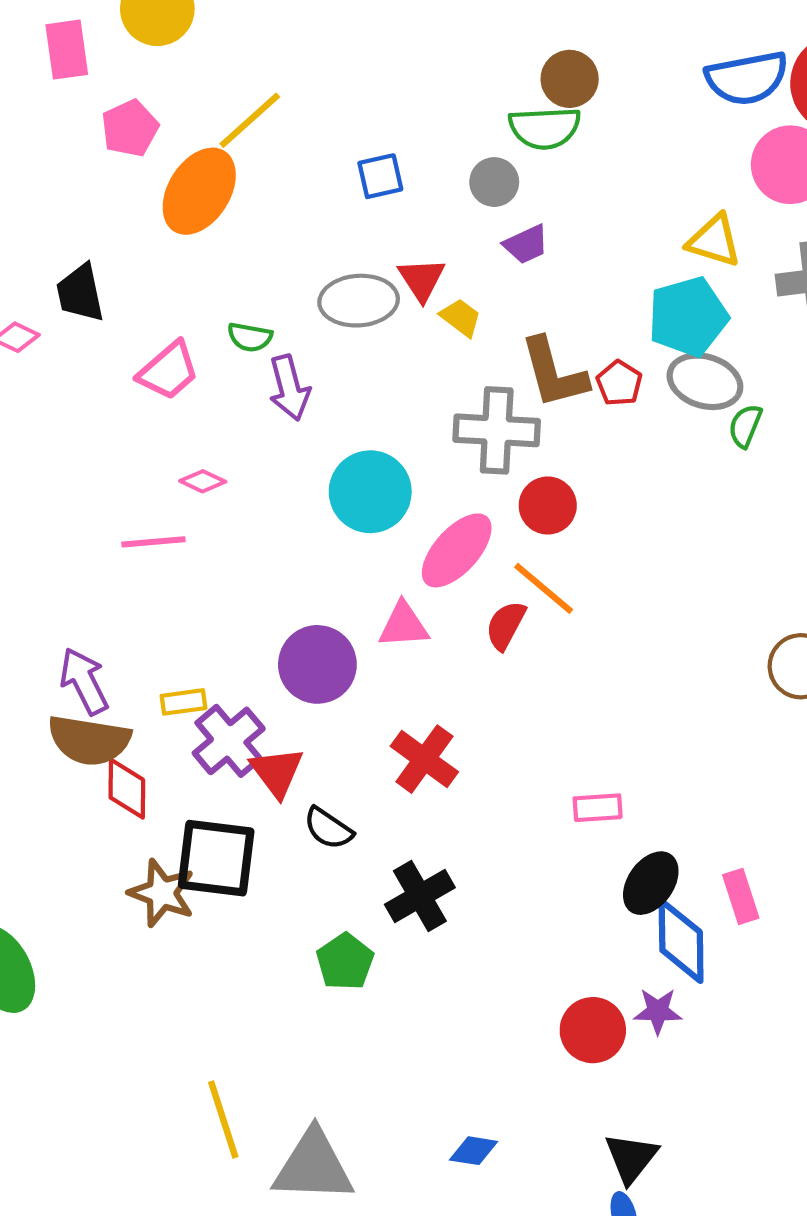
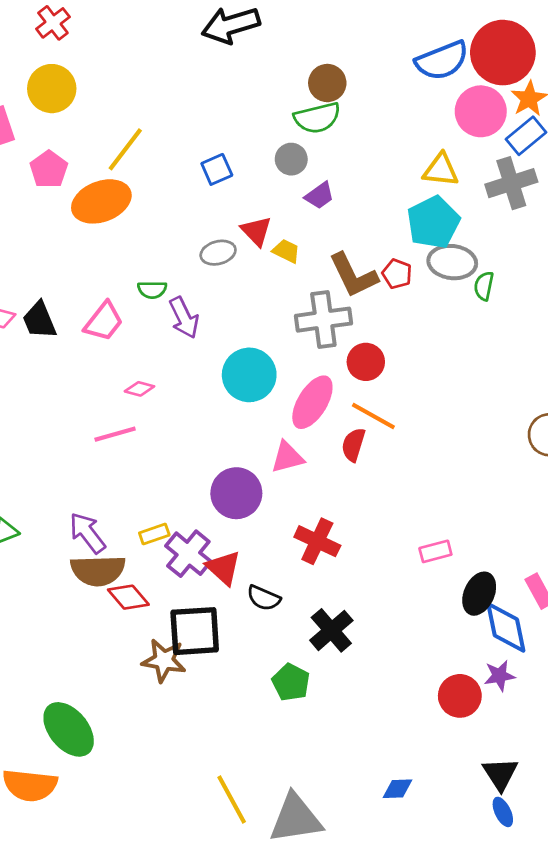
orange ellipse: (199, 191) -> (101, 201), turned 48
black trapezoid: (80, 293) -> (39, 320), moved
gray ellipse: (359, 301) -> (218, 253), size x0.7
red diamond: (127, 789) -> (128, 597), turned -30

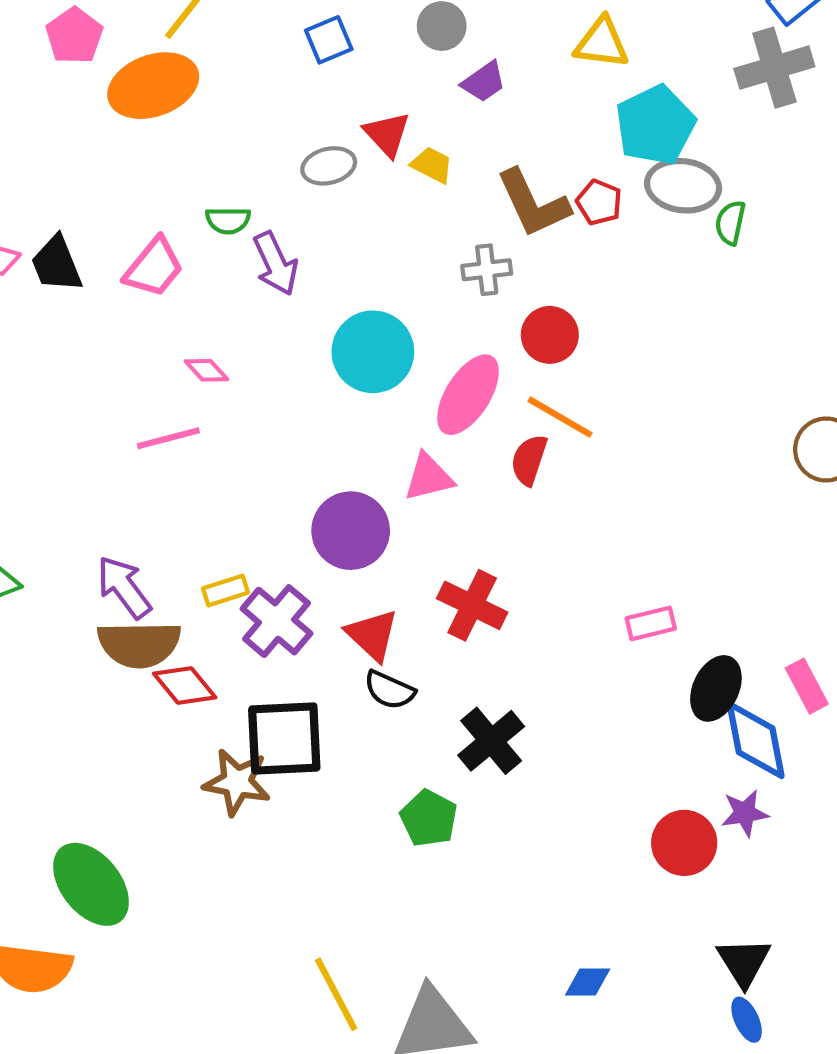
yellow triangle: (441, 170) -> (602, 43), moved
gray cross: (323, 320) -> (487, 270), size x0.6
pink diamond: (139, 389) -> (206, 370), turned 32
red triangle: (223, 568) -> (372, 635), moved

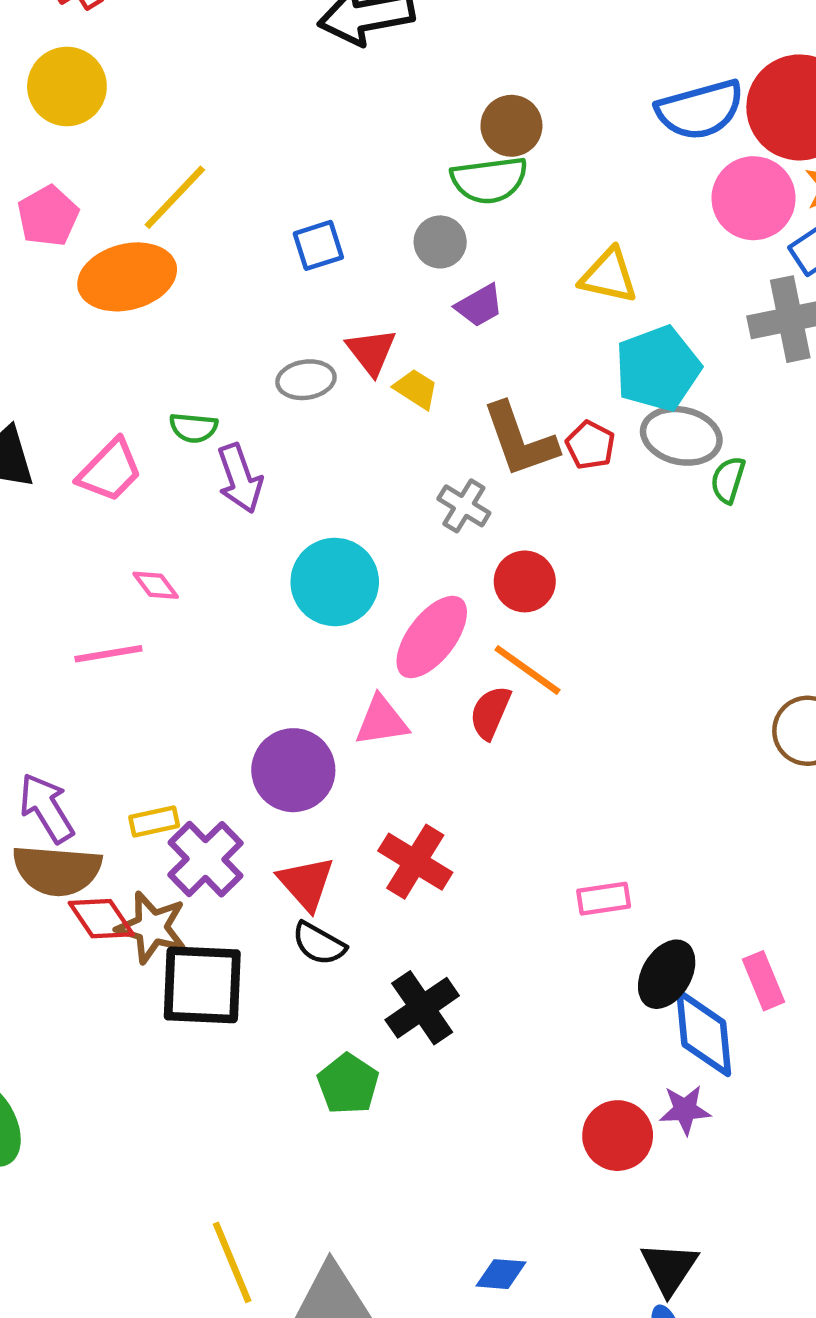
gray cross: (487, 270) -> (464, 506), turned 33
brown star: (237, 782) -> (152, 927), moved

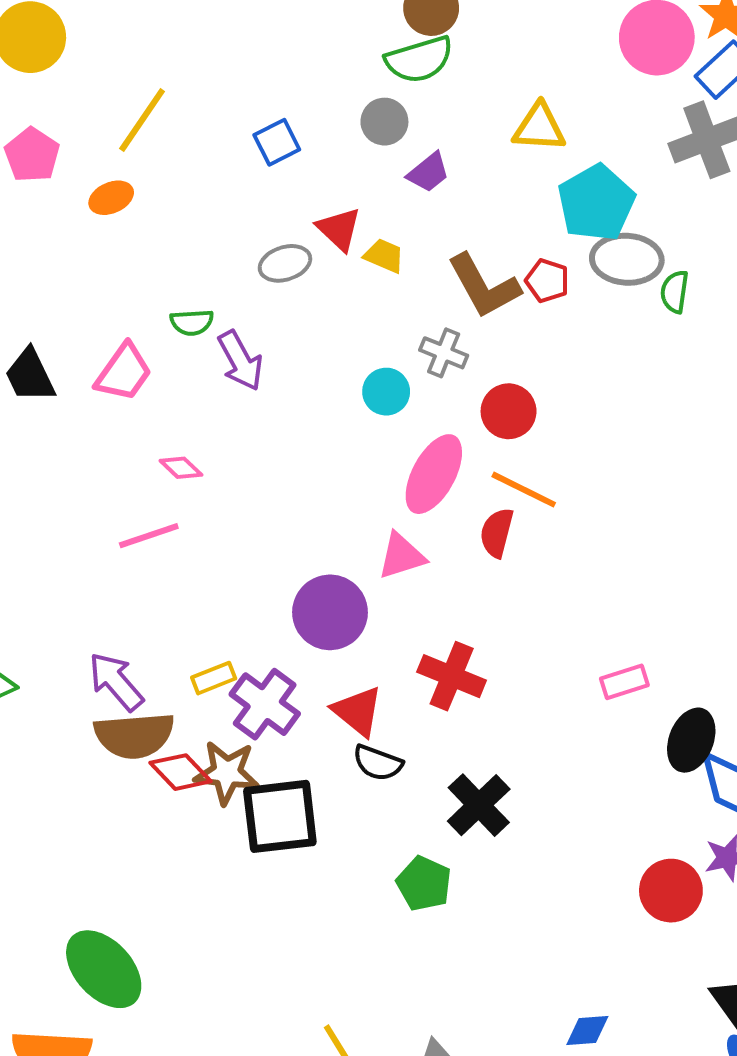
orange ellipse: (127, 277) -> (111, 198), size x0.5
cyan circle: (335, 582) -> (386, 392), moved, size x0.6

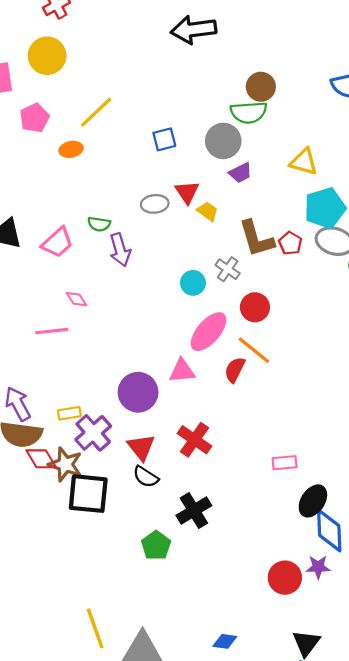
gray circle: (384, 122) -> (223, 141), size x1.4

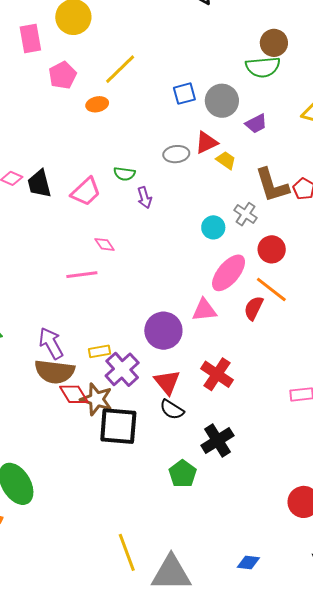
gray circle: (223, 141) -> (222, 101), moved
red triangle: (187, 192) -> (206, 143), turned 40
purple arrow: (120, 250) -> (145, 198), size x0.7

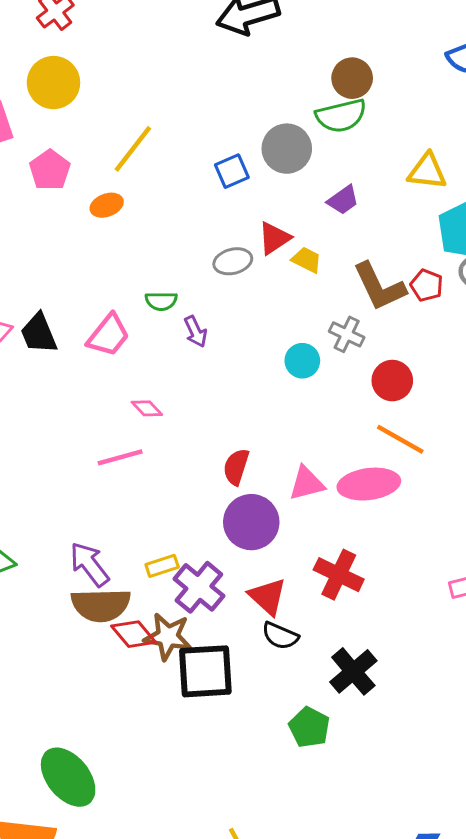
gray circle: (222, 101) -> (287, 149), moved
pink ellipse: (229, 273) -> (369, 484), moved, turned 51
red semicircle: (254, 308) -> (236, 467), moved

